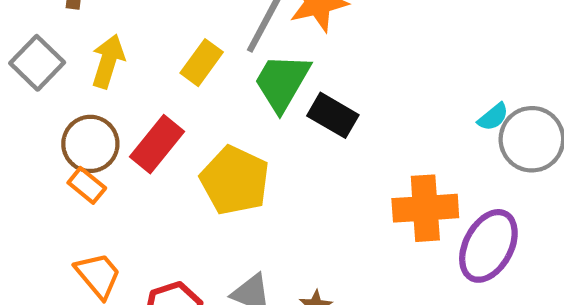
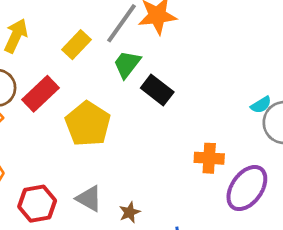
green trapezoid: (282, 82) -> (127, 64), size x0.7
orange cross: (425, 208) -> (209, 158), size x0.7

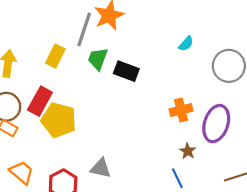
cyan semicircle: (261, 105) -> (186, 44), moved
yellow pentagon: (88, 124) -> (59, 120), moved
brown star: (130, 212) -> (188, 151), moved

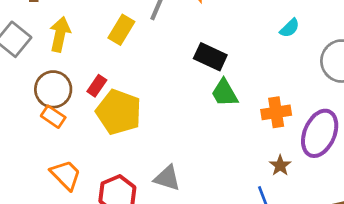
green trapezoid: (98, 59) -> (224, 93), moved, turned -55
red rectangle: (40, 101) -> (97, 86), size x0.6

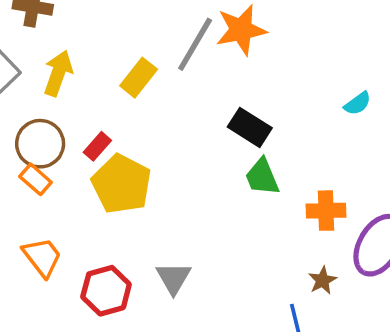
gray triangle: (167, 178) -> (173, 278), turned 36

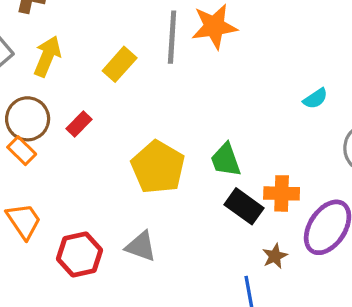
gray line: (195, 44) -> (172, 37), turned -30
black rectangle: (250, 127) -> (244, 206), moved
yellow pentagon: (121, 184) -> (158, 167), moved
gray triangle: (173, 278) -> (141, 246), turned -44

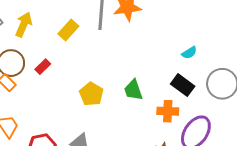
yellow pentagon: (158, 167) -> (91, 94), size x0.7
black rectangle: (244, 206) -> (183, 85), moved

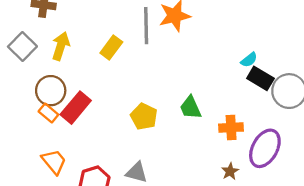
red rectangle: (43, 67) -> (76, 108), moved, size x1.8
black rectangle: (183, 85) -> (260, 78), moved

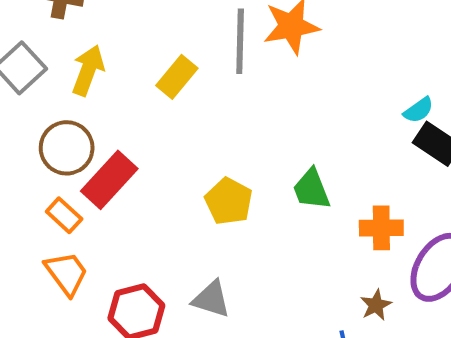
orange rectangle: (48, 113) -> (64, 215), moved

